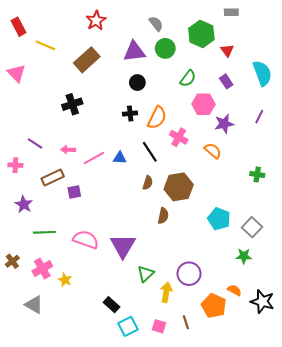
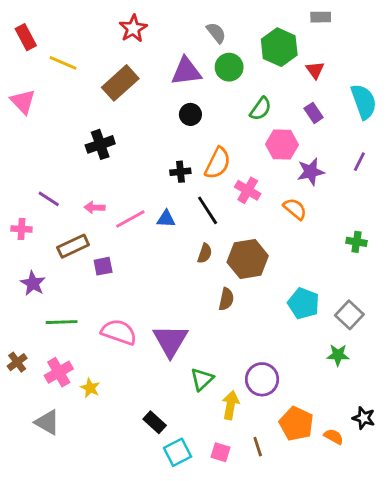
black cross: (130, 114) -> (180, 172), moved
orange semicircle: (234, 290) -> (334, 437), moved
black star: (262, 302) -> (364, 418), size x0.7

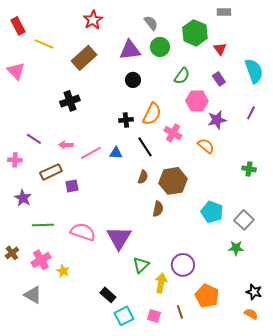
orange semicircle: (334, 437) -> (251, 314), moved

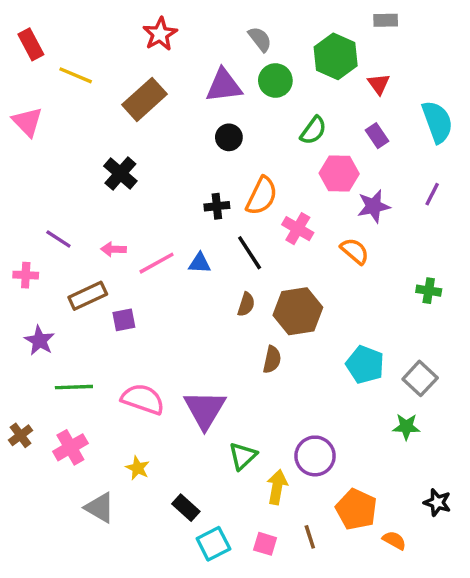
black cross: (70, 101) -> (120, 174), turned -30
yellow star: (63, 271) -> (138, 468), moved
gray triangle: (33, 295) -> (100, 508), moved
orange semicircle: (251, 314) -> (394, 540), moved

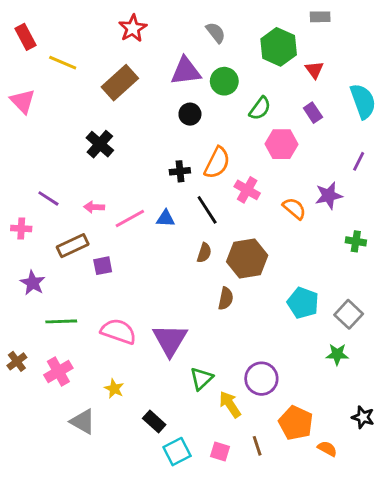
green circle: (275, 80) -> (224, 81), moved
purple star: (374, 206) -> (329, 196), moved
yellow arrow: (277, 487) -> (230, 404), turned -44

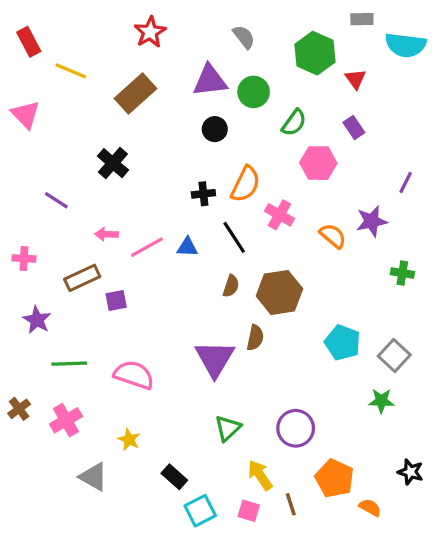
cyan semicircle: (363, 101) -> (406, 45), moved, turned 117
purple line: (48, 198) -> (56, 200), moved
purple triangle: (170, 340) -> (215, 359), moved
yellow arrow: (230, 404) -> (260, 475), moved

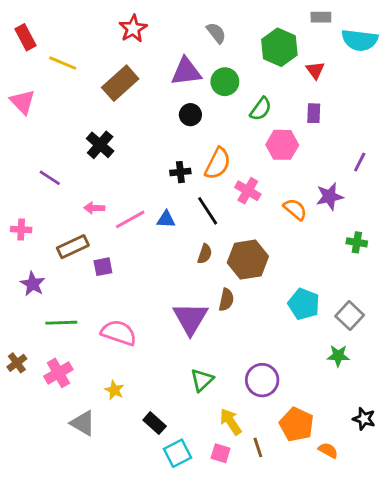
purple rectangle: (354, 127) -> (314, 113), turned 36

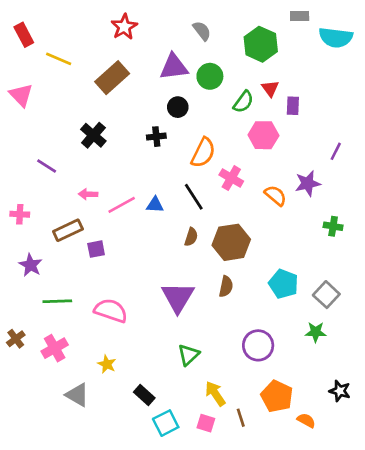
red triangle: (315, 70) -> (270, 88), moved
black cross: (180, 172) -> (156, 137), moved
brown semicircle: (226, 300) -> (226, 287), moved
purple circle: (262, 380) -> (258, 345), moved

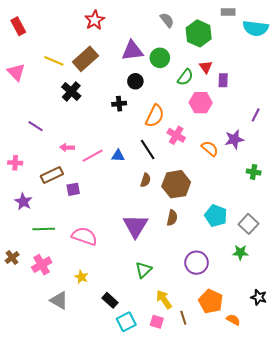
gray semicircle: (202, 31) -> (167, 20), moved
yellow line: (59, 59) -> (54, 61), moved
black cross: (93, 135) -> (71, 91), moved

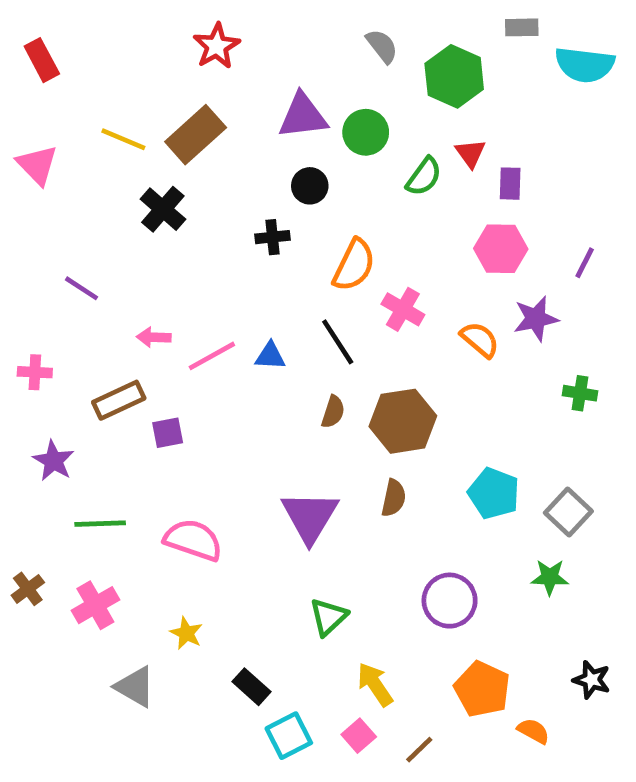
pink hexagon: (201, 103) -> (501, 249), moved
brown line: (183, 318) -> (419, 750), moved, turned 64
pink square: (157, 322) -> (359, 736), turned 32

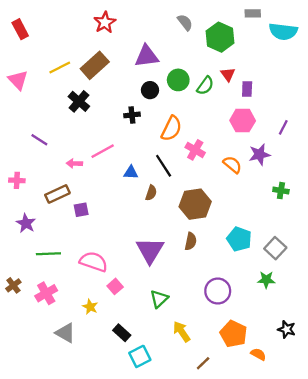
green circle: (366, 132) -> (178, 80), moved
yellow line: (123, 139) -> (60, 68), turned -50
pink line: (212, 356) -> (103, 151), moved
brown semicircle: (333, 412) -> (151, 193), moved
pink square: (359, 736) -> (115, 286), moved

